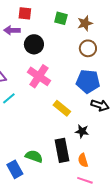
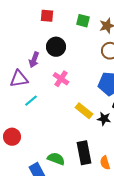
purple arrow: (12, 30) -> (34, 60), moved, turned -70
pink cross: (39, 76) -> (61, 79), size x0.7
black star: (82, 131) -> (104, 119), moved

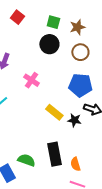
red square: (47, 16) -> (17, 17), turned 32
black circle: (56, 47) -> (49, 44), moved

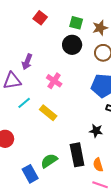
yellow rectangle: (54, 112) -> (48, 113), moved
black star: (74, 120) -> (96, 131), moved
green semicircle: (26, 160) -> (49, 161), turned -54

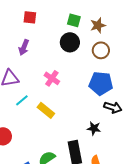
red square: (40, 18) -> (30, 17), moved, turned -32
purple arrow: (27, 62) -> (24, 47), moved

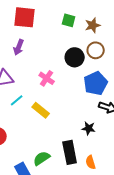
red square: (30, 17) -> (25, 17), size x1.6
black circle: (70, 42) -> (75, 57), moved
blue pentagon: (101, 83) -> (96, 83), turned -30

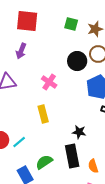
cyan line: (17, 100) -> (19, 142), moved
yellow rectangle: (41, 110) -> (43, 114), turned 36
black star: (89, 128) -> (79, 132), moved

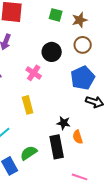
black circle: (77, 61) -> (52, 52), moved
orange semicircle: (93, 166) -> (78, 137), moved

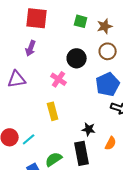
orange semicircle: (78, 137) -> (111, 143), moved, turned -136

